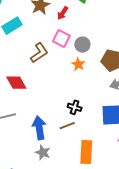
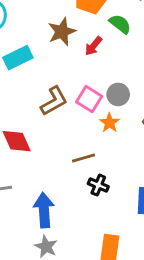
pink square: (61, 39) -> (89, 99), moved
brown line: (67, 126) -> (84, 158), moved

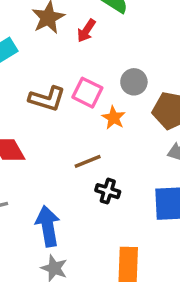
gray circle: (118, 94) -> (134, 82), moved
brown L-shape: (54, 101) -> (47, 99), turned 52

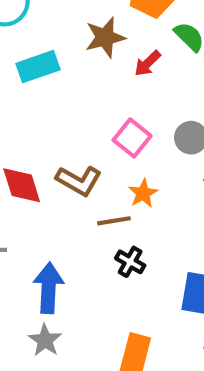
brown L-shape: (47, 99) -> (79, 181), moved
orange star: (114, 118) -> (143, 193), moved

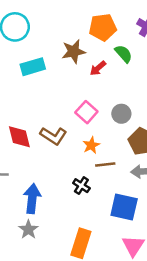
brown line: (114, 221) -> (105, 165), moved

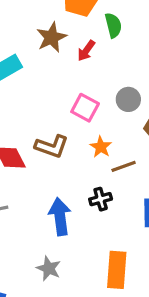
green semicircle: (124, 54) -> (113, 25), turned 42
black cross: (81, 186) -> (101, 199), turned -35
blue arrow: (32, 199) -> (60, 217), moved

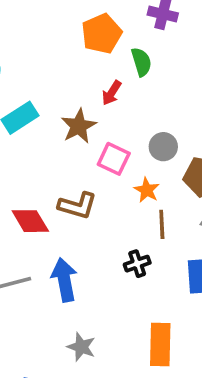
brown star: (51, 37) -> (79, 126), moved
orange star: (101, 147) -> (147, 190), moved
brown line: (124, 166) -> (162, 224), turned -70
blue arrow: (60, 217) -> (64, 280), moved

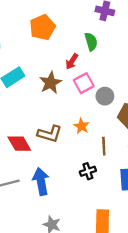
orange pentagon: (102, 34) -> (42, 27), moved
pink square: (114, 159) -> (84, 83), moved, turned 36
orange star: (147, 190) -> (81, 126), moved

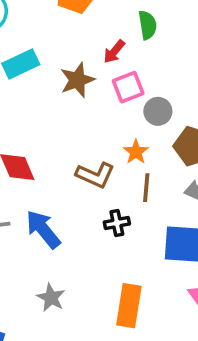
orange star: (81, 126) -> (136, 152), moved
brown L-shape: (50, 134) -> (95, 175), moved
blue arrow: (41, 181) -> (43, 229), turned -36

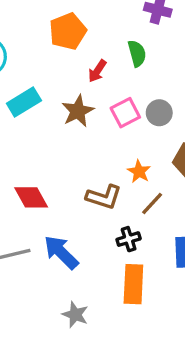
red arrow: (114, 52) -> (97, 71), moved
gray circle: (158, 111) -> (159, 113), moved
brown line: (146, 188) -> (152, 203), turned 44
orange rectangle: (129, 306) -> (133, 284), moved

